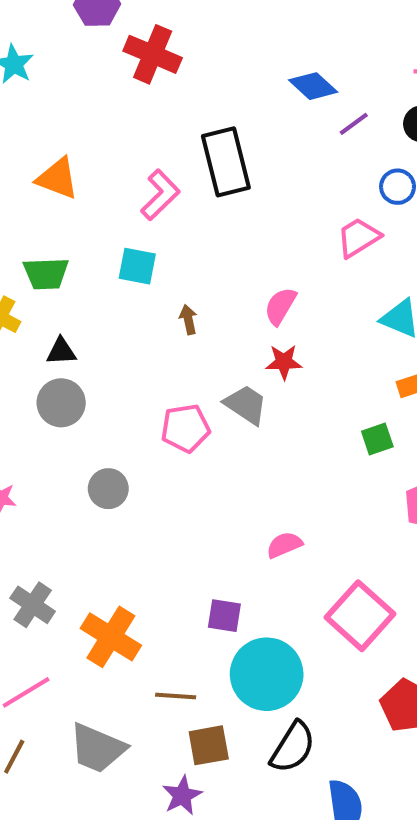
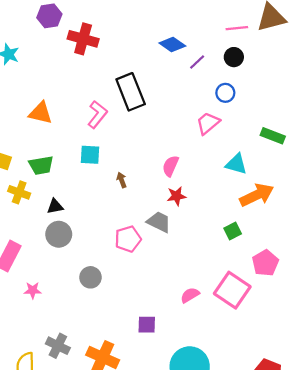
purple square: (224, 616) -> (147, 325), moved
pink square: (360, 616) -> (232, 290), moved

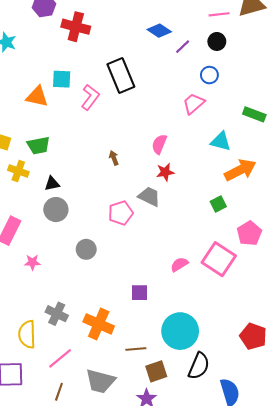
cyan square: (90, 155) -> (62, 79), moved

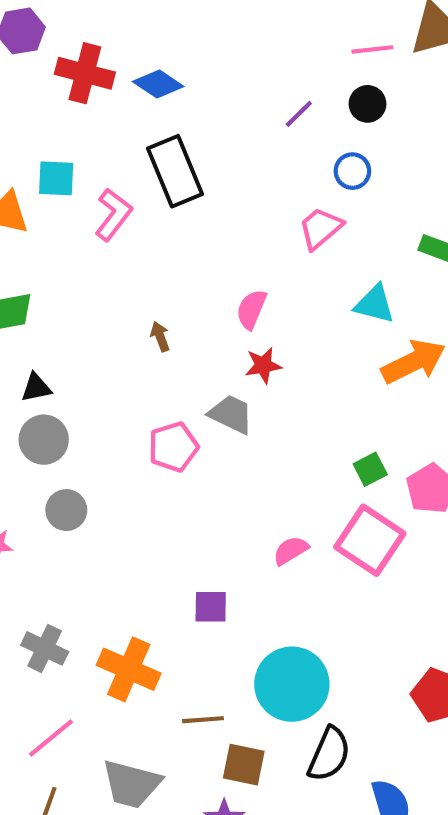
blue diamond: (159, 31) -> (158, 84), moved
green square: (218, 204) -> (370, 469), moved
gray circle: (86, 249) -> (66, 510), moved
brown square: (156, 371) -> (244, 765), turned 30

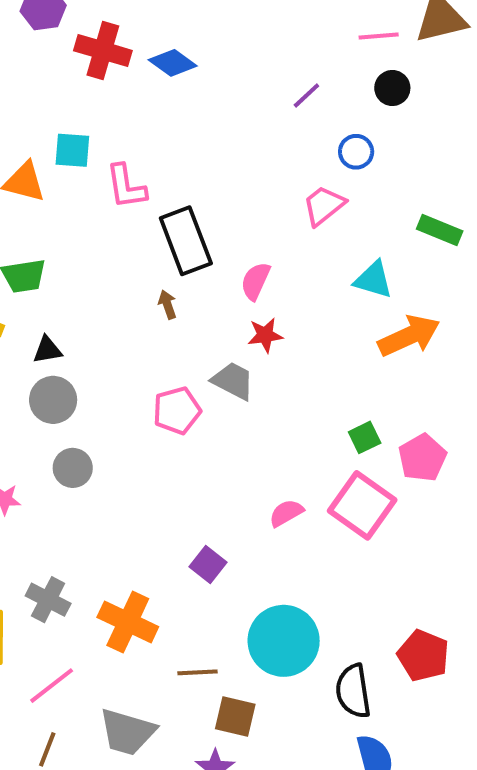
black circle: (368, 104) -> (392, 88), moved
black rectangle: (175, 171) -> (186, 241), moved
pink L-shape: (113, 214) -> (126, 186), turned 132
purple square: (211, 607) -> (208, 564), turned 36
black semicircle: (329, 754) -> (353, 691), moved, turned 146

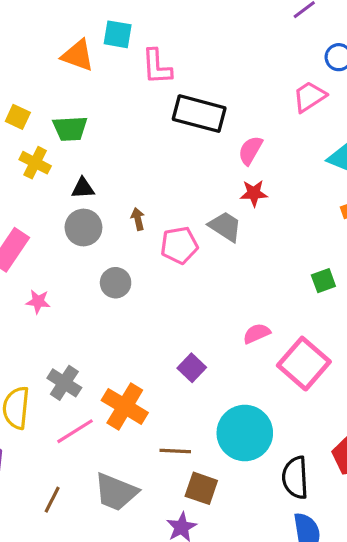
black rectangle: (186, 241) -> (199, 114), turned -60
brown arrow: (167, 305) -> (138, 219), moved
gray circle: (73, 468) -> (116, 283), moved
pink square: (362, 505) -> (304, 364), moved
pink line: (52, 686) -> (75, 431), moved

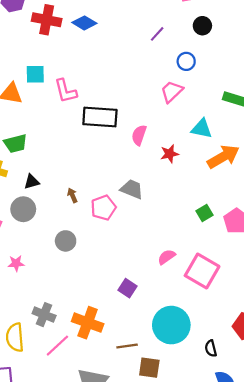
red star: (254, 193) -> (169, 154), moved
gray circle: (83, 228) -> (23, 209), moved
black semicircle: (295, 478) -> (211, 348), size x0.6

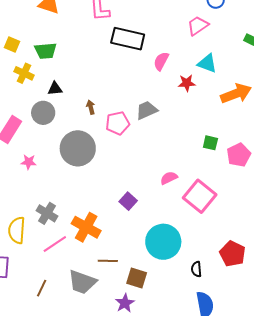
cyan triangle: (202, 129) -> (207, 63), moved
gray trapezoid: (132, 189) -> (147, 110), turned -55
green square: (205, 213) -> (210, 143), turned 35
gray circle: (66, 241) -> (78, 148), size x1.8
brown line: (127, 346) -> (108, 261), moved

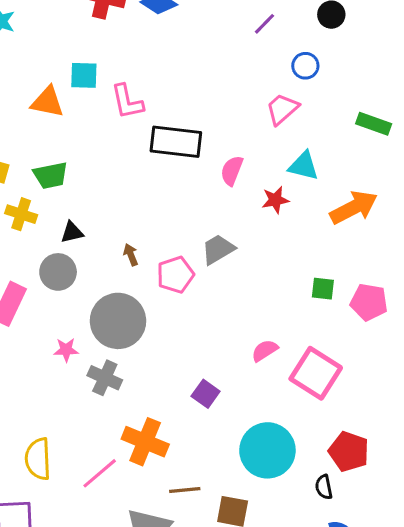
pink pentagon: (239, 155) -> (369, 302), turned -30
pink star: (29, 162) -> (66, 350), moved
gray cross: (47, 213) -> (105, 378), moved
red pentagon: (233, 254) -> (349, 452), moved

